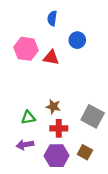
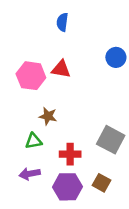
blue circle: (77, 40) -> (116, 57), moved
pink hexagon: (26, 49) -> (31, 76), moved
brown star: (53, 107) -> (48, 116), moved

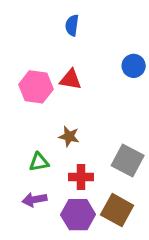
brown star: (48, 116) -> (69, 136), moved
brown square: (102, 183) -> (117, 210), size x1.5

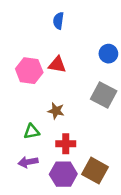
gray square: (128, 160) -> (104, 95), moved

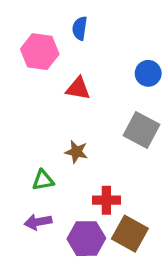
pink hexagon: (29, 71) -> (40, 52), moved
red cross: (66, 144) -> (106, 200), moved

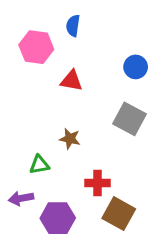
purple arrow: (38, 222) -> (21, 198), moved
purple hexagon: (86, 239) -> (58, 218), moved

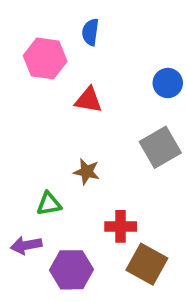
gray square: (129, 119) -> (160, 147), turned 32

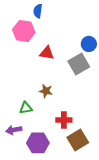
blue semicircle: (90, 32) -> (38, 11), moved
gray square: (160, 147) -> (79, 64), moved
brown square: (147, 264) -> (78, 140), turned 30

